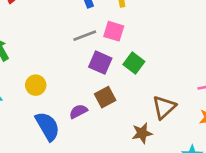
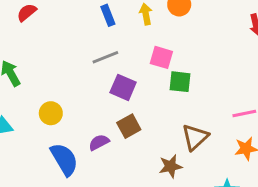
pink square: (114, 31) -> (161, 57), moved
green square: (134, 63) -> (180, 82), moved, turned -30

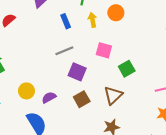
green square: (180, 82) -> (127, 69), moved, turned -35
brown triangle: (195, 137) -> (113, 95), moved
purple semicircle: (99, 142) -> (49, 97), moved

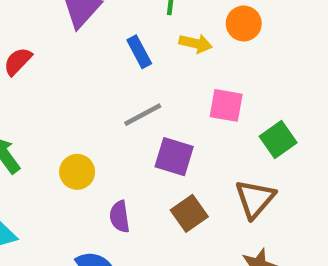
yellow arrow: (92, 20) -> (196, 43), turned 120
yellow circle: (26, 91) -> (77, 172), moved
purple semicircle: (49, 97) -> (120, 217), turned -64

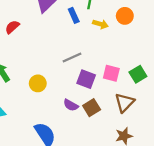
blue rectangle: (139, 52) -> (74, 15), moved
pink square: (226, 105) -> (111, 73), moved
purple semicircle: (120, 217) -> (71, 105), moved, turned -56

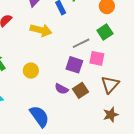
yellow arrow: (100, 24) -> (41, 30), moved, size x1.5
gray line: (72, 57) -> (81, 43), moved
green square: (138, 74) -> (105, 32), moved

